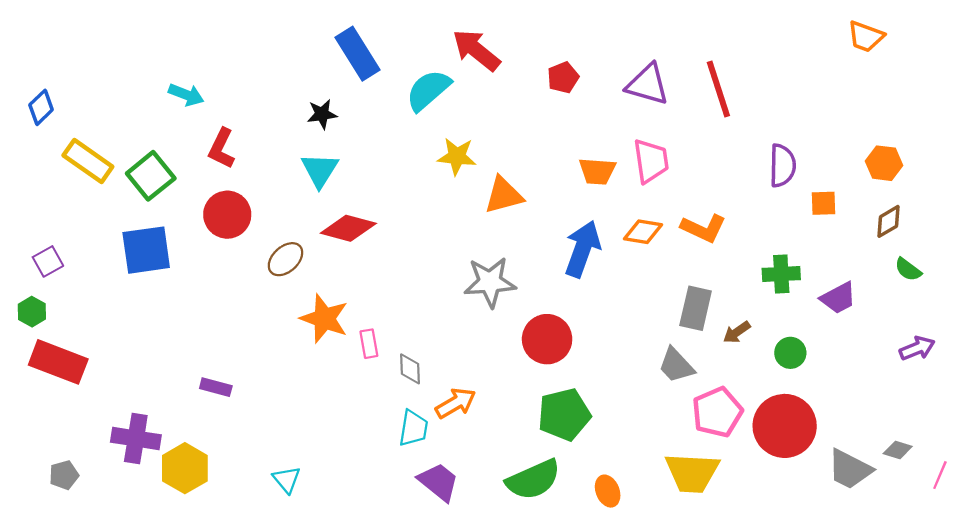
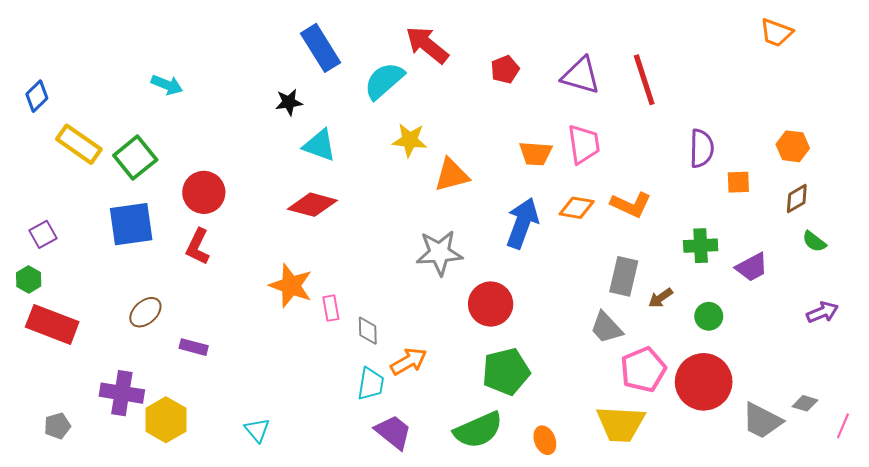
red L-shape: (222, 148) -> (198, 247), moved
cyan triangle: (320, 170) -> (320, 145), moved, turned -42
brown ellipse: (285, 259) -> (145, 312), moved

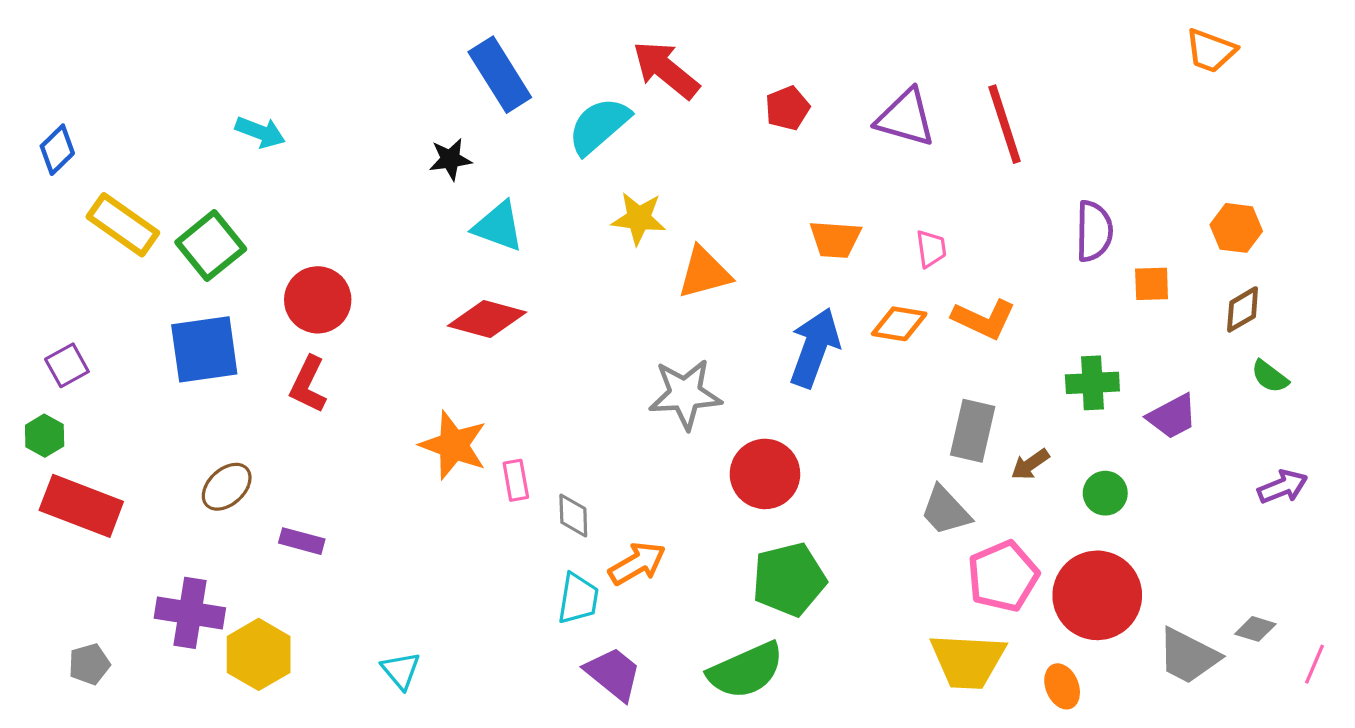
pink trapezoid: (584, 144) -> (931, 249), moved, size x0.6
orange ellipse: (545, 440) -> (1062, 686), moved

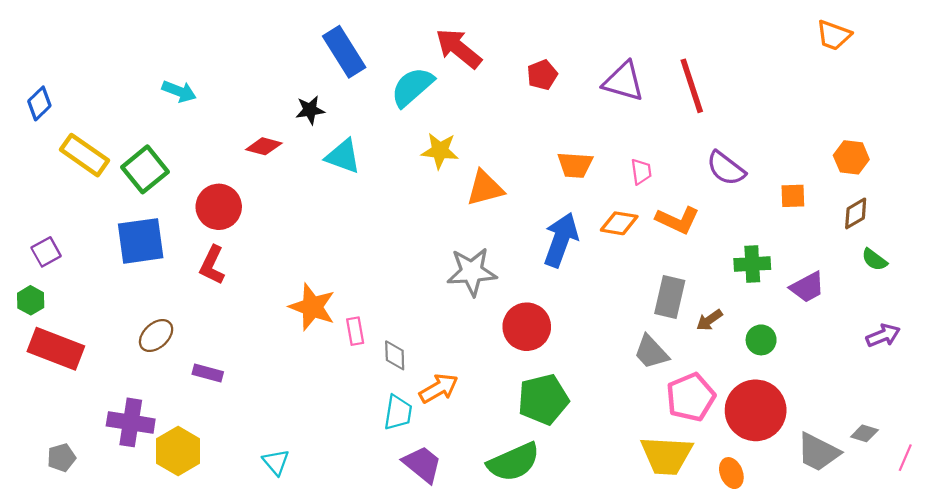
purple semicircle: (1094, 231) -> (726, 168), moved, turned 126
red diamond: (487, 319) -> (264, 146), moved, size x0.7

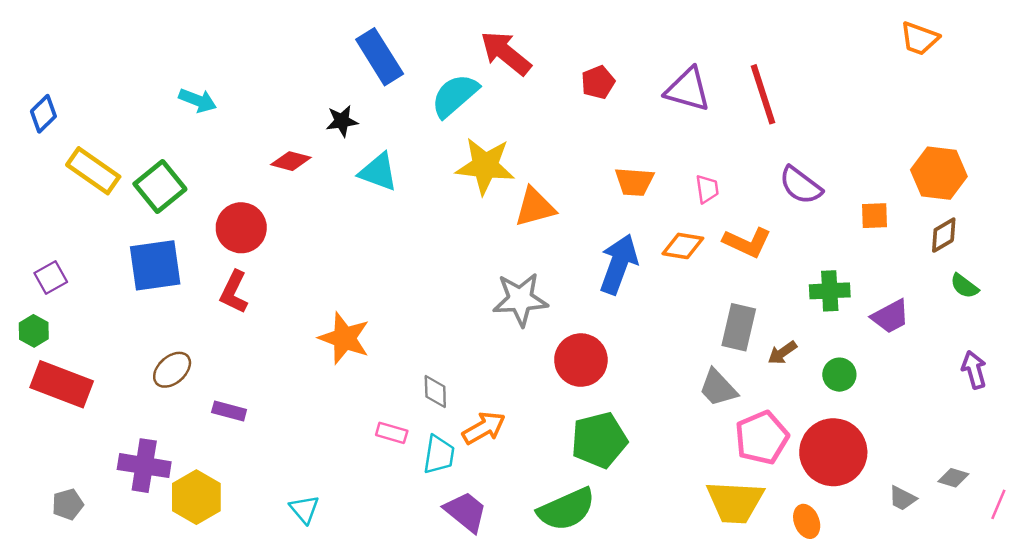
yellow star: (440, 151) -> (485, 166), size x1.4
orange hexagon: (851, 157) -> (939, 173), size x1.4
pink rectangle: (355, 331) -> (392, 433), moved, turned -64
purple arrow: (883, 336) -> (974, 370), turned -84
gray trapezoid: (818, 452) -> (902, 498), size x0.6

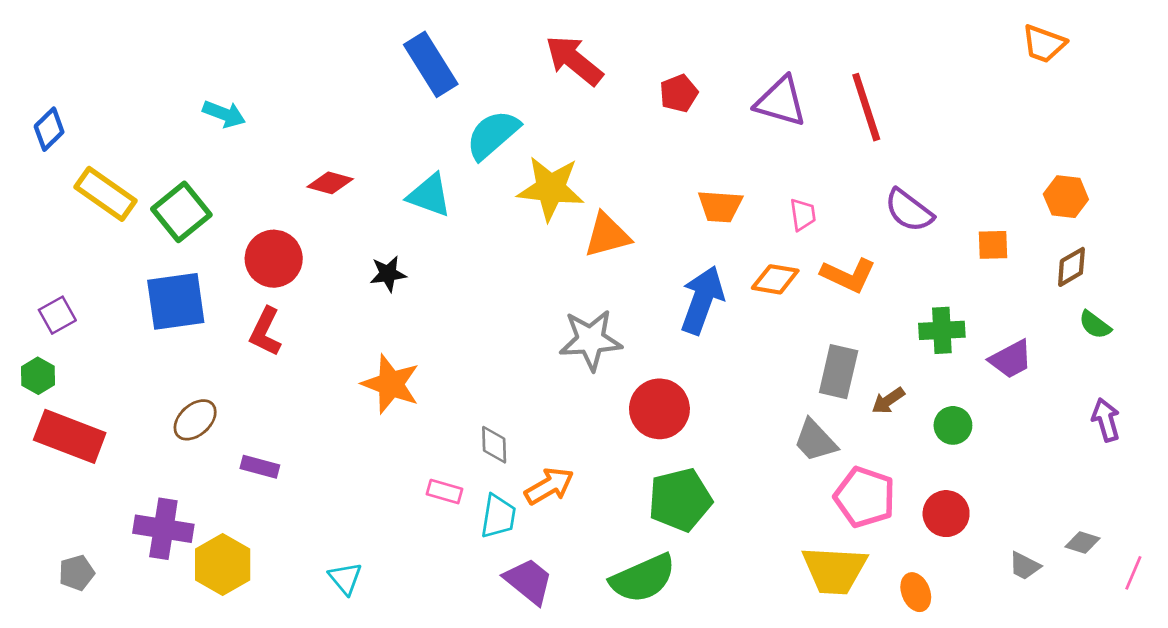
cyan semicircle: (455, 96) -> (493, 135), moved
black star: (342, 121) -> (388, 274), moved
orange hexagon: (939, 173) -> (1066, 197), size x0.7
pink pentagon: (762, 438) -> (865, 497), turned -30
red circle: (833, 452) -> (946, 514), size x0.6

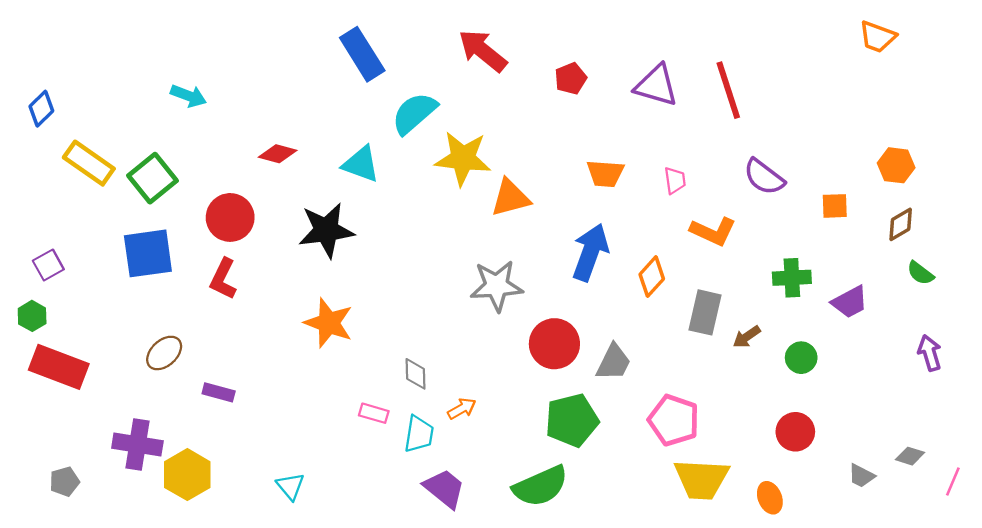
black star: (388, 274) -> (326, 230), size x1.8
orange diamond: (775, 279) -> (652, 277), moved, turned -57
gray trapezoid: (815, 441) -> (614, 362), moved, turned -111
orange arrow: (549, 486) -> (462, 409), size x0.7
pink pentagon: (865, 497) -> (674, 420), moved

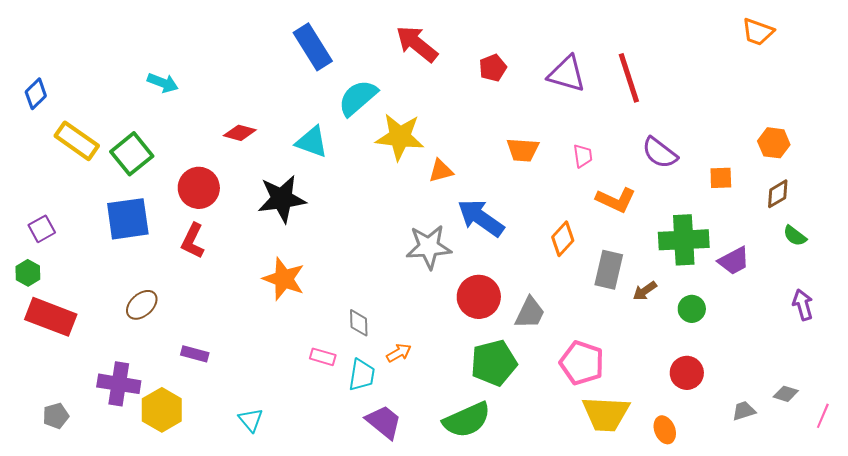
orange triangle: (510, 198) -> (441, 171), size x0.7
blue arrow: (590, 252) -> (481, 218), moved, turned -75
green cross: (792, 278) -> (684, 240), size x1.5
purple rectangle: (219, 392) -> (195, 354), moved
gray trapezoid: (861, 476) -> (744, 411), turned 135

